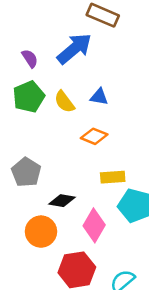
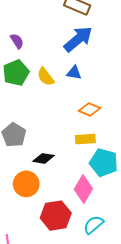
blue arrow: (74, 49) -> (78, 39), moved
orange diamond: (94, 136) -> (89, 109), moved
pink diamond: (94, 225) -> (83, 189), moved

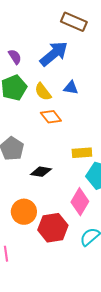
blue arrow: (78, 39) -> (54, 54), moved
orange diamond: (89, 109) -> (51, 117), moved, turned 30
orange circle: (26, 184) -> (24, 212), moved

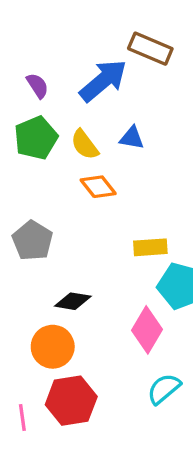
brown rectangle: (74, 22) -> (150, 49), moved
black diamond: (41, 172) -> (73, 301), moved
red hexagon: (53, 228) -> (71, 401), moved

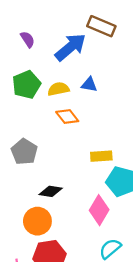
purple semicircle: (38, 86) -> (28, 39), moved
yellow semicircle: (85, 145) -> (58, 89), turned 115

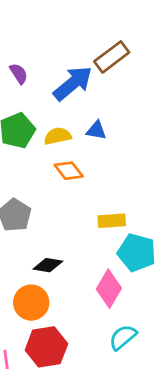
brown rectangle: (101, 26) -> (112, 57), turned -60

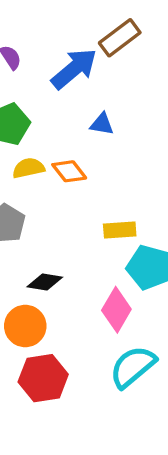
yellow semicircle: (58, 136) -> (29, 168), moved
cyan semicircle: (123, 337) -> (133, 367), size x1.4

